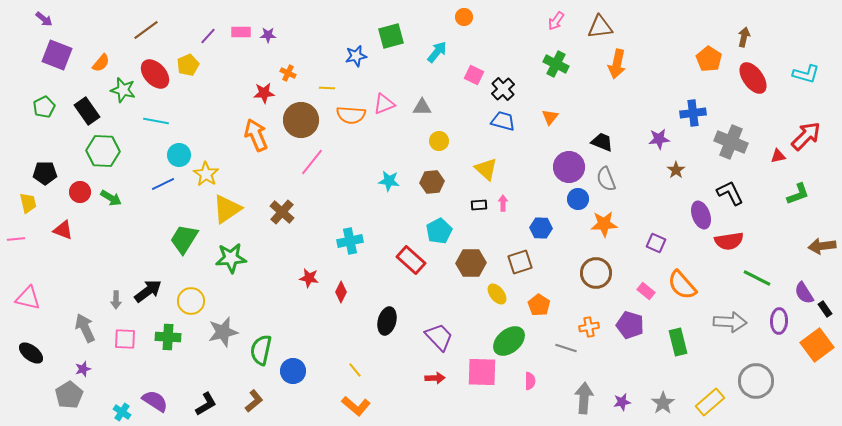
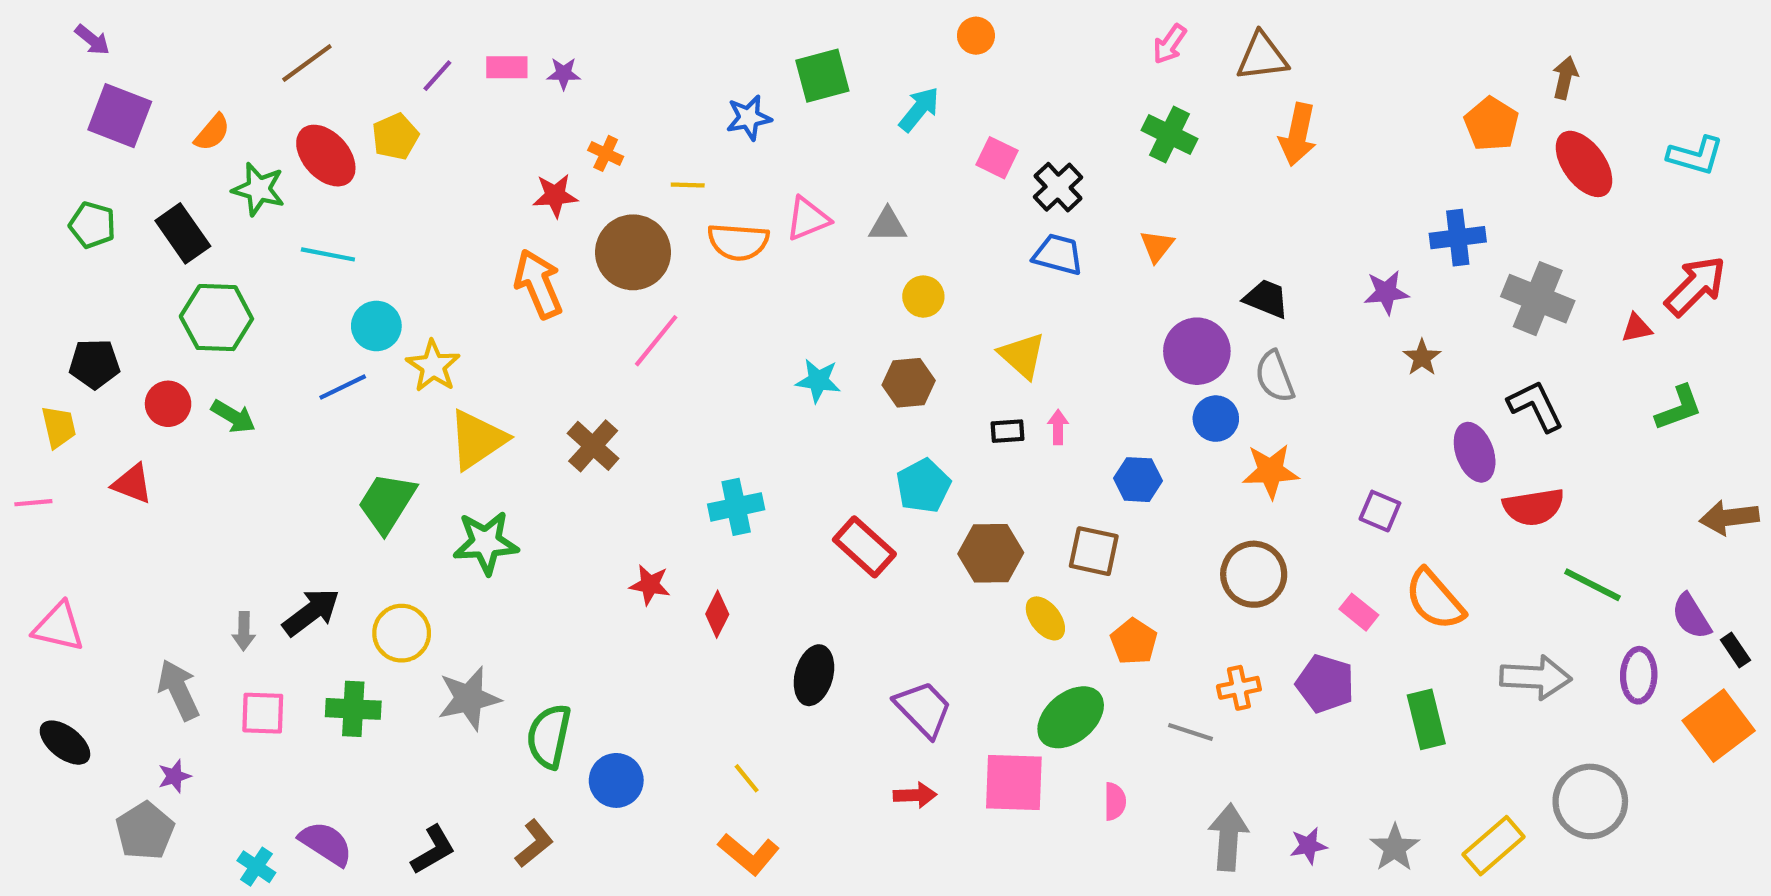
green pentagon: (44, 107) -> (92, 225), turned -30
brown square: (520, 262) -> (1094, 551), turned 30

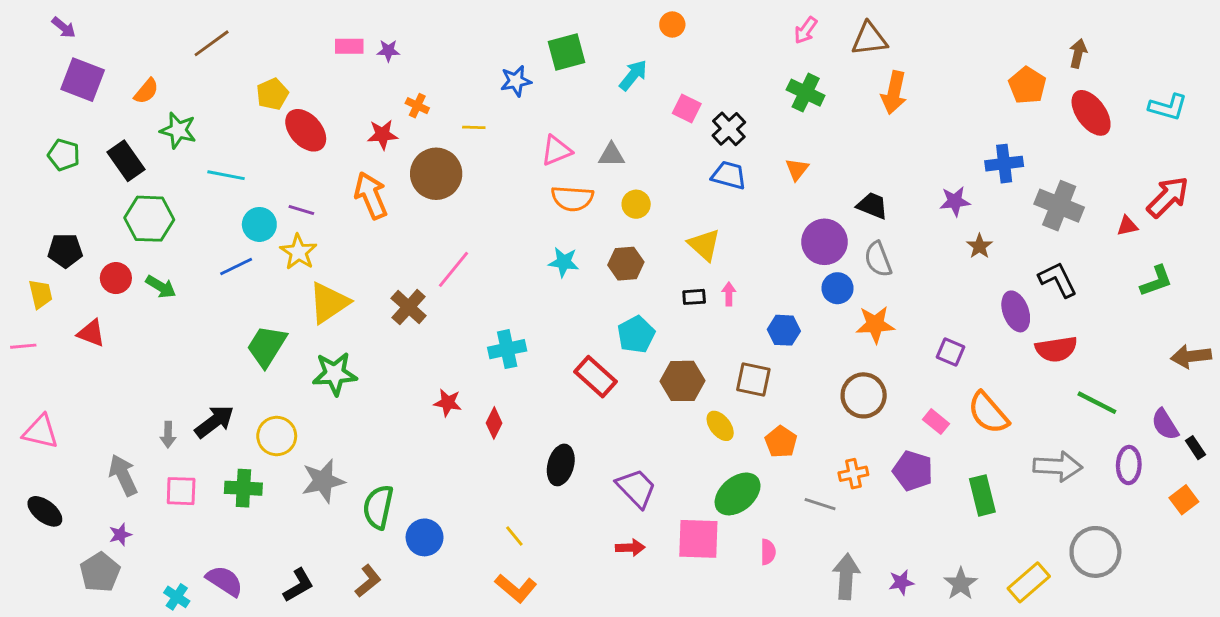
purple line: (437, 76) -> (301, 210), moved, turned 65
red ellipse: (326, 156) -> (306, 130), moved
orange semicircle: (738, 242) -> (572, 198), moved
pink line: (656, 341) -> (454, 269), moved
orange square: (1719, 726) -> (1184, 500), size x0.6

